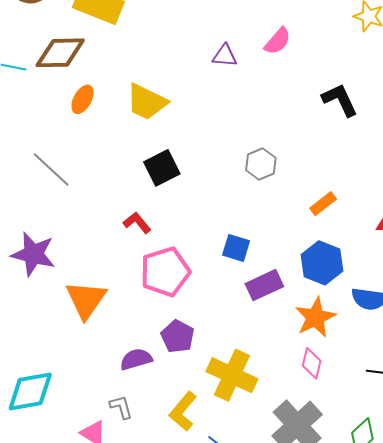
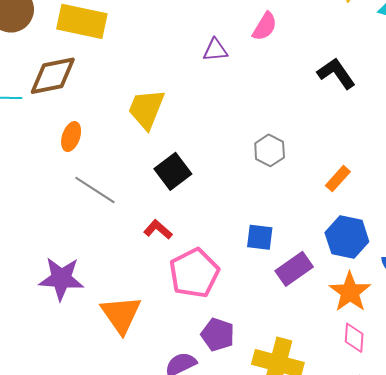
orange ellipse: (83, 99) -> (71, 137), moved
yellow trapezoid: (147, 102) -> (146, 109), turned 96
gray line: (51, 169) -> (95, 190), moved

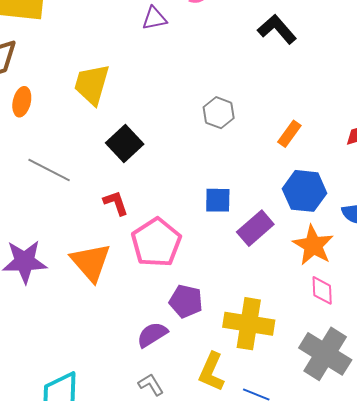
orange ellipse: (71, 137) -> (22, 102), moved
red L-shape: (158, 230) -> (116, 203), turned 36
orange triangle: (121, 314) -> (91, 262), moved

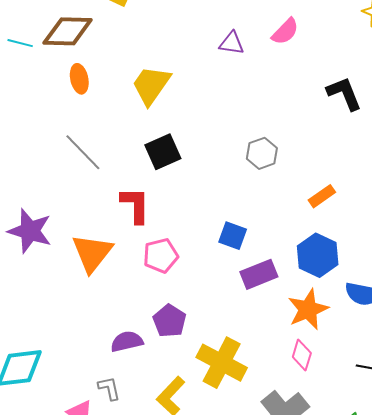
orange ellipse: (22, 102) -> (79, 79), turned -44
red L-shape: (116, 203) -> (135, 205), size x1.4
pink pentagon: (156, 242) -> (161, 256), size x0.7

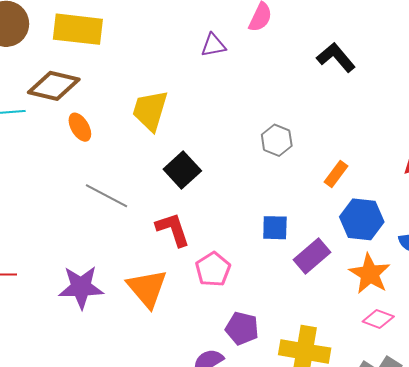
brown diamond: (68, 31) -> (54, 86), turned 30
orange rectangle: (322, 196) -> (336, 174), moved
pink diamond: (302, 355) -> (378, 319), turned -68

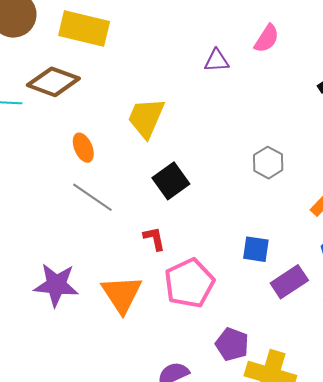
orange ellipse: (80, 127) -> (83, 148), moved
red L-shape: (173, 229) -> (154, 239), size x0.7
pink pentagon: (213, 269) -> (189, 283), size x1.4
purple pentagon: (242, 328) -> (232, 344), moved

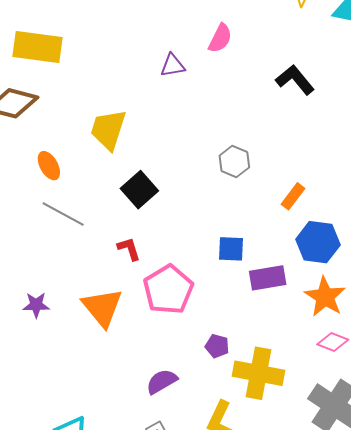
purple rectangle: (289, 282) -> (268, 278), turned 30
purple star: (56, 285) -> (36, 305), size x0.6
purple pentagon: (232, 344) -> (217, 346), size x0.7

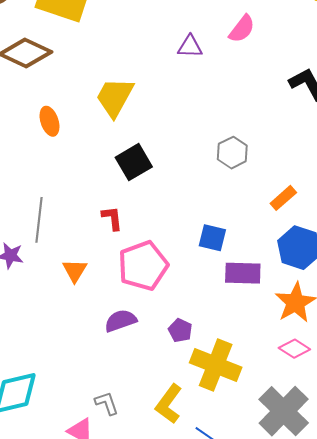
gray line: (63, 214) -> (39, 220), moved, turned 57
orange triangle: (102, 307) -> (75, 271), size x0.6
purple semicircle: (162, 381) -> (121, 321), moved

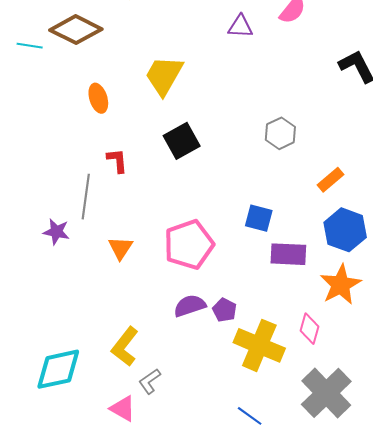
red L-shape: (112, 218) -> (117, 161), moved
purple semicircle: (121, 321) -> (190, 306), moved
pink diamond: (294, 349) -> (309, 329), moved, turned 72
gray L-shape: (107, 403) -> (150, 381), turned -108
yellow L-shape: (169, 404) -> (125, 347), moved

